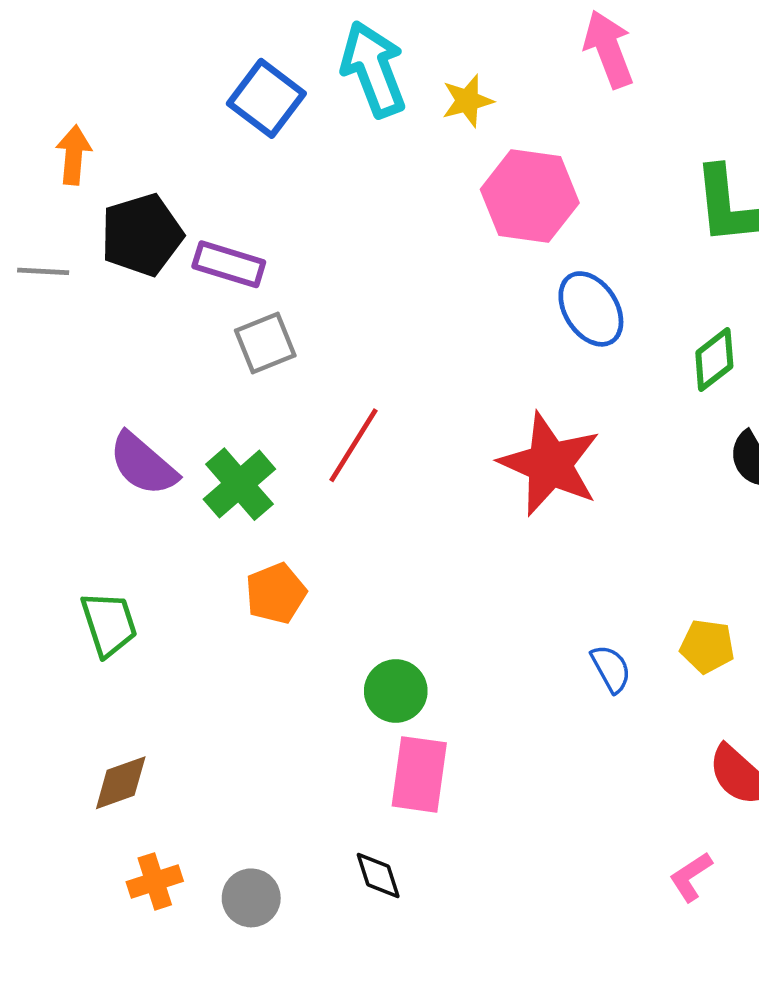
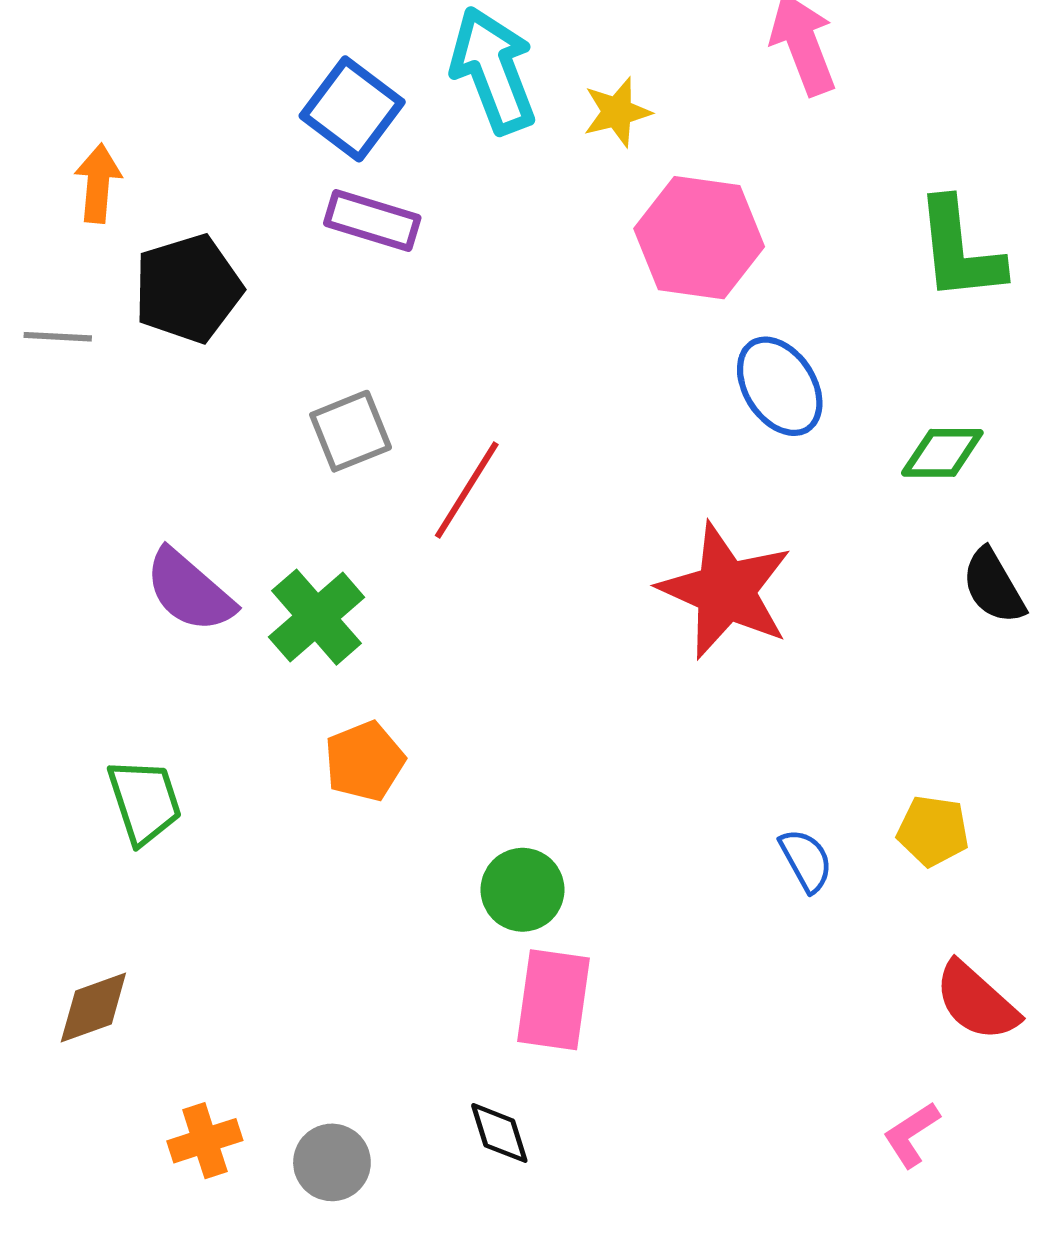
purple rectangle: (229, 264) -> (372, 220), moved
green diamond: (714, 359) -> (942, 453), turned 38
red line: (353, 445) -> (467, 490), moved
brown diamond: (121, 783) -> (93, 1007), moved

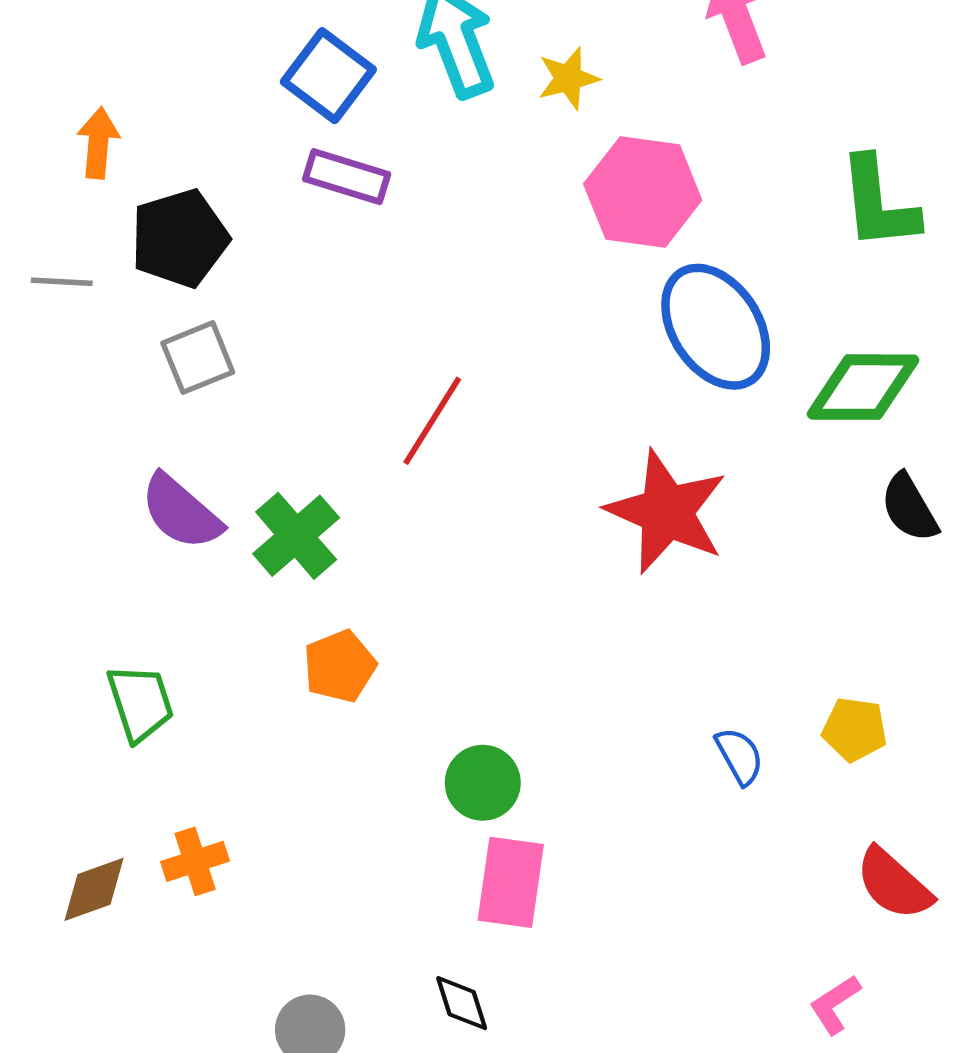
blue ellipse: (780, 386) -> (716, 327), size x1.4
gray square: (351, 431) -> (198, 358), moved
green diamond: (942, 453) -> (863, 387), size x1.5
orange cross: (205, 1141) -> (195, 861), moved

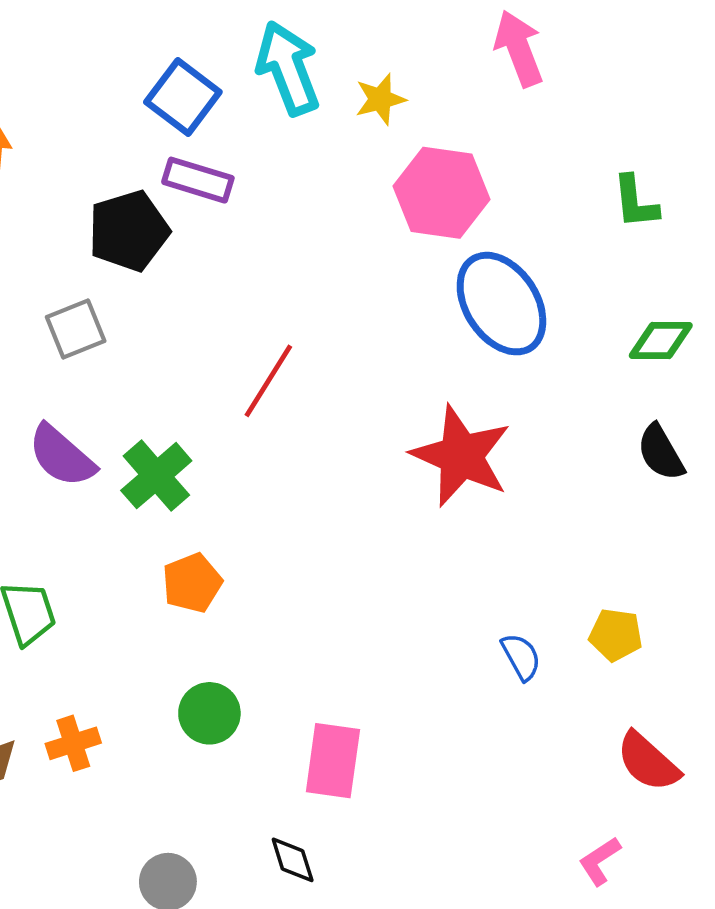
green L-shape: (878, 203) -> (635, 202), size x0.7
black pentagon: (180, 238) -> (129, 231), moved
green diamond: (863, 387) -> (661, 340), moved, size x0.7
green circle: (483, 783) -> (209, 713), moved

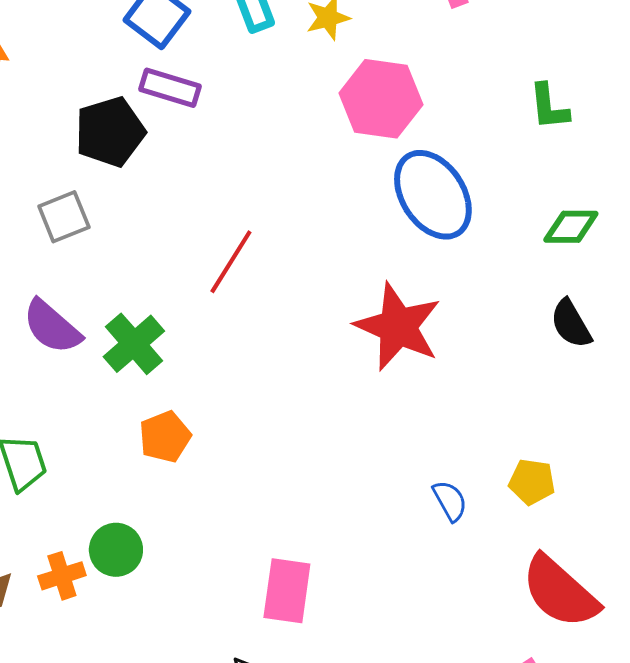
green circle: (209, 713) -> (116, 550), moved
red semicircle: (648, 762) -> (560, 592), size x1.4

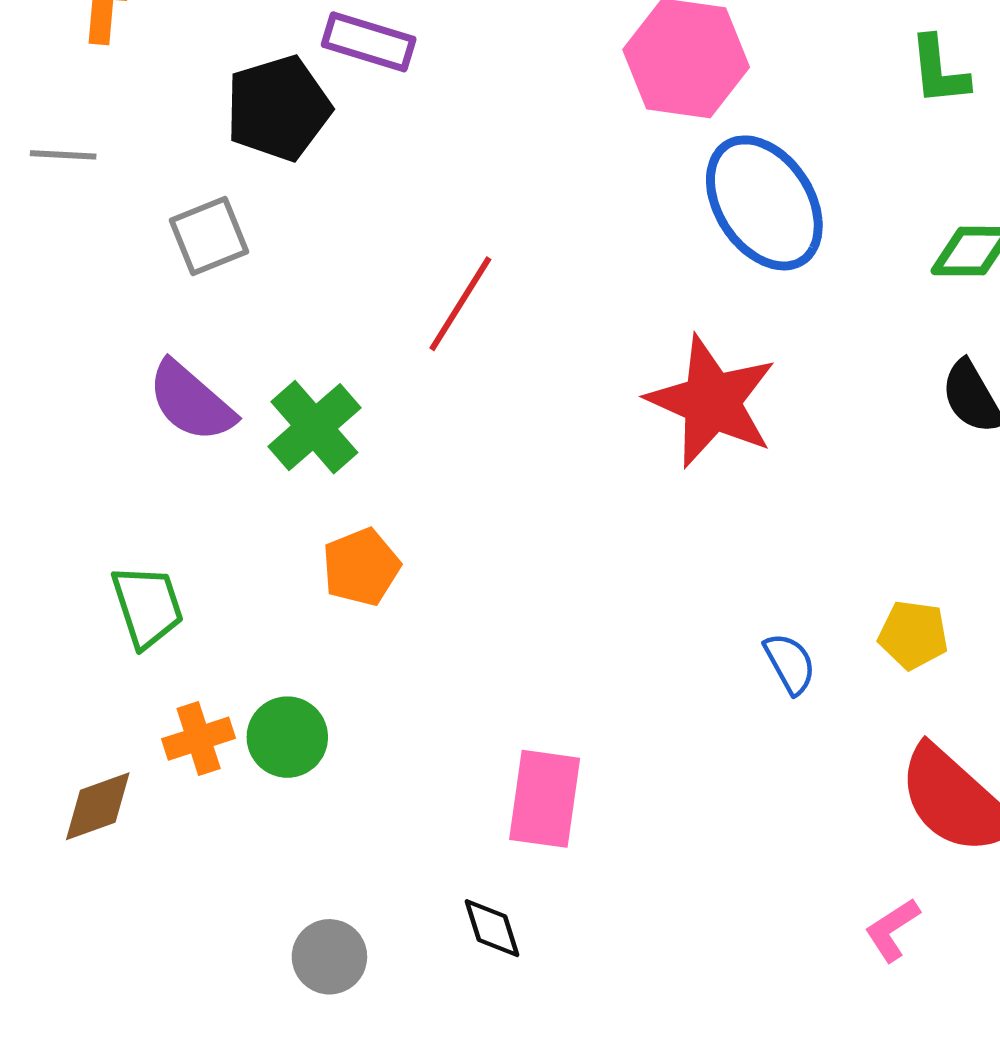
orange cross: (62, 576) -> (199, 739), moved

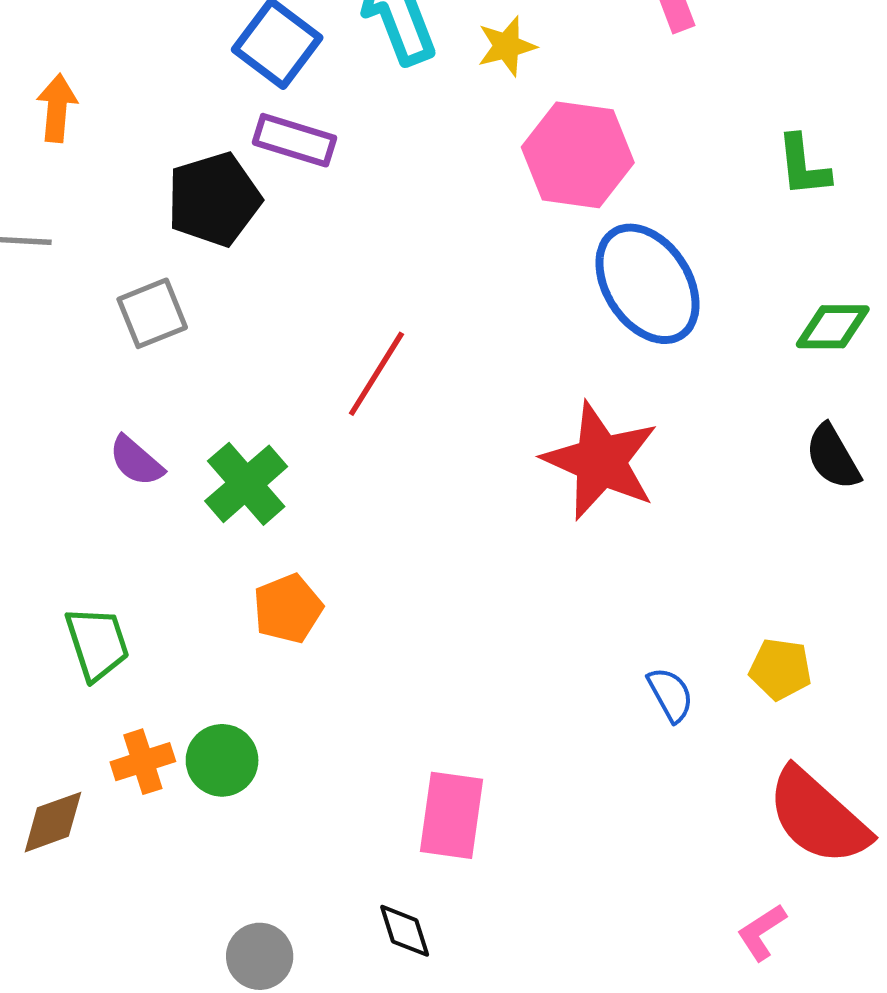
purple semicircle: (191, 402) -> (136, 461), size x0.7

